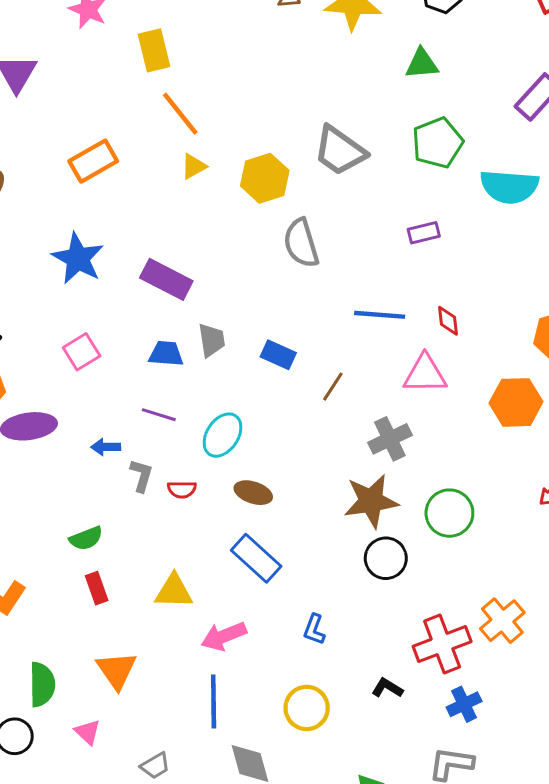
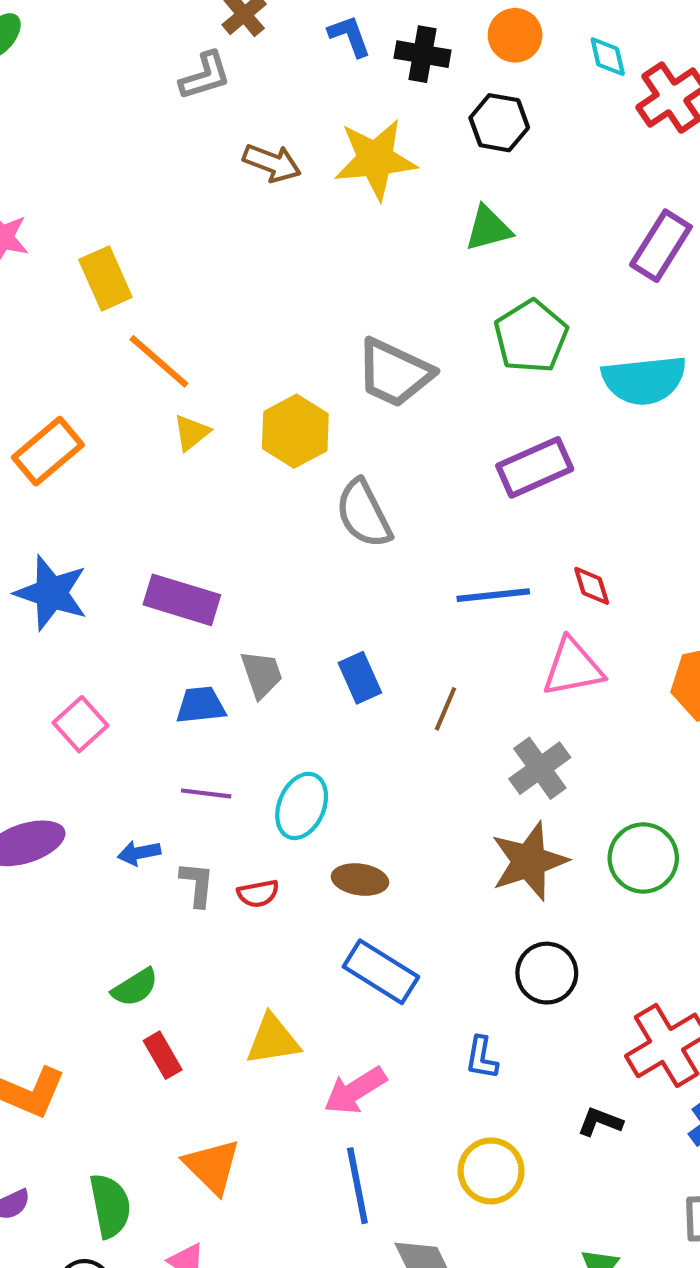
purple rectangle: (424, 233) -> (535, 467), size x1.6
blue rectangle: (278, 355) -> (360, 678), turned 52
black circle: (386, 558) -> (547, 973), moved

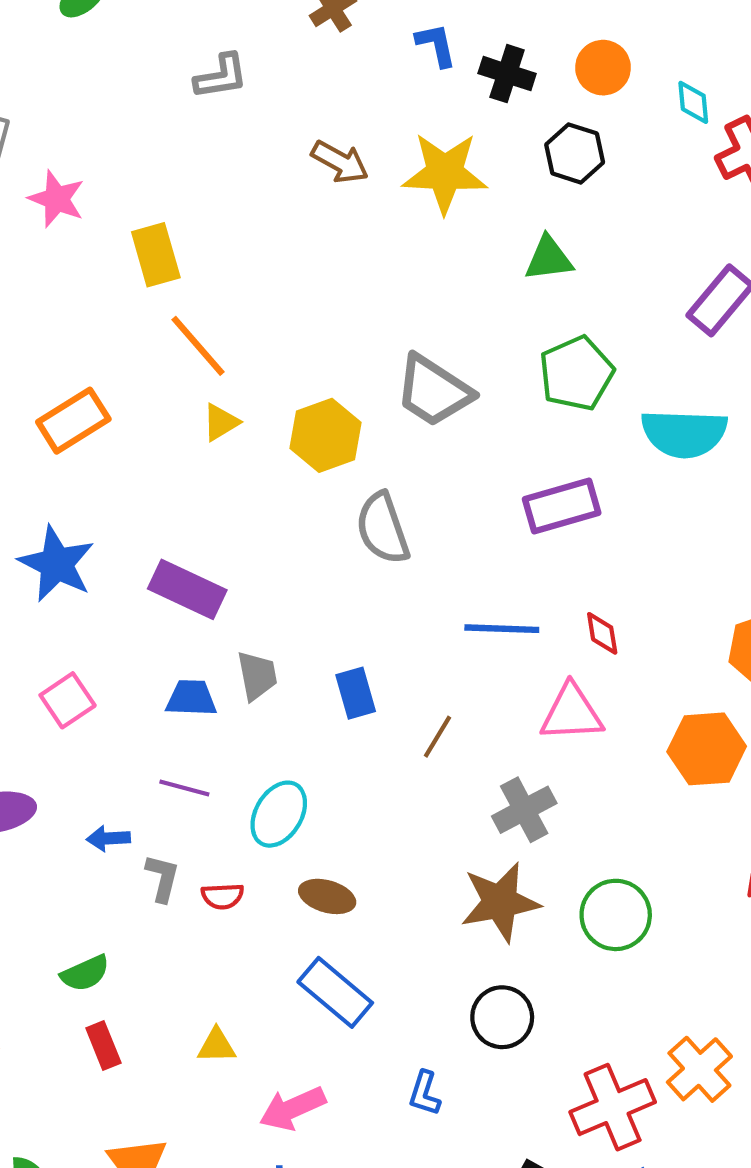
gray L-shape: (205, 76) -> (221, 76), moved
yellow triangle: (273, 1040) -> (217, 1046), size x0.7

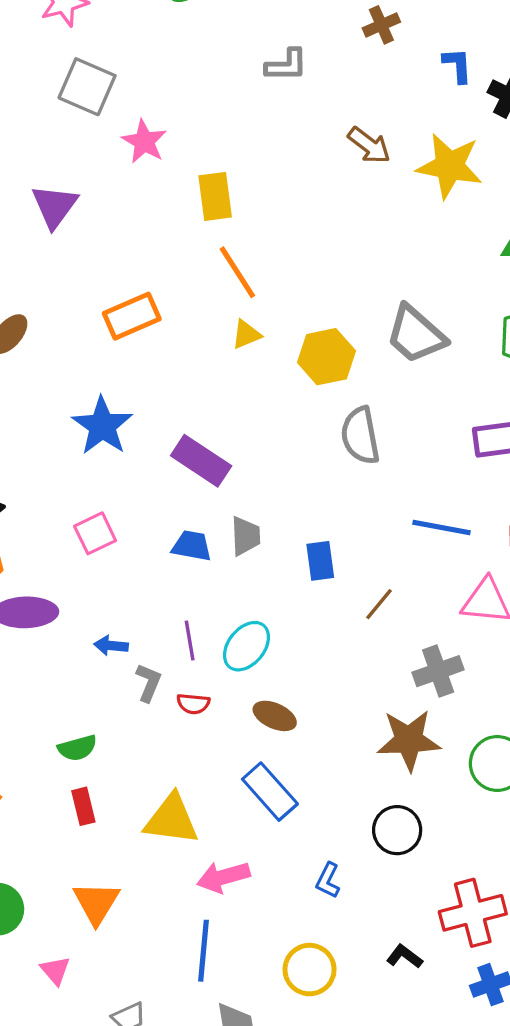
purple line: (184, 788) -> (190, 641), moved, turned 57
yellow triangle: (217, 1046) -> (171, 819), size x1.8

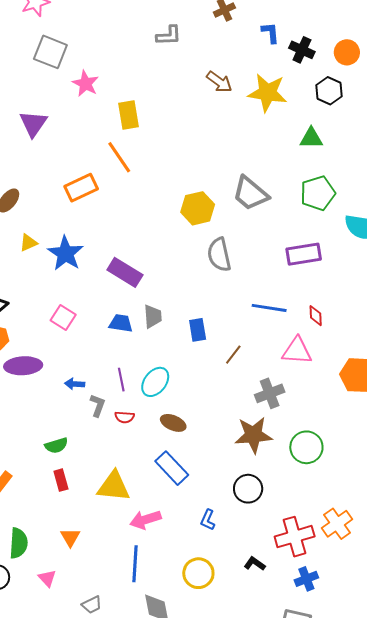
orange line: (237, 272) -> (119, 157), moved
yellow triangle: (246, 334) -> (28, 243), moved
pink square: (95, 533) -> (63, 317), turned -30
orange triangle: (96, 903) -> (70, 537), size x0.7

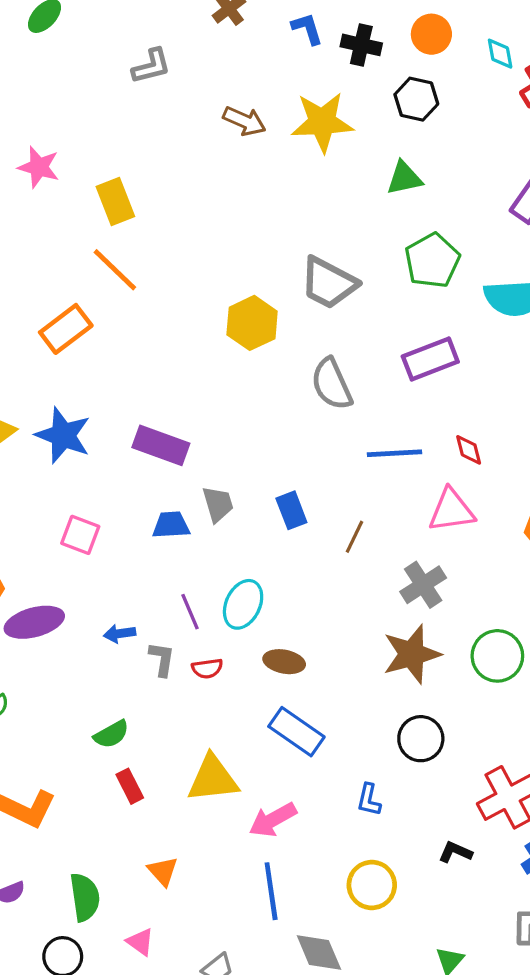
gray semicircle: (219, 255) -> (332, 384), moved

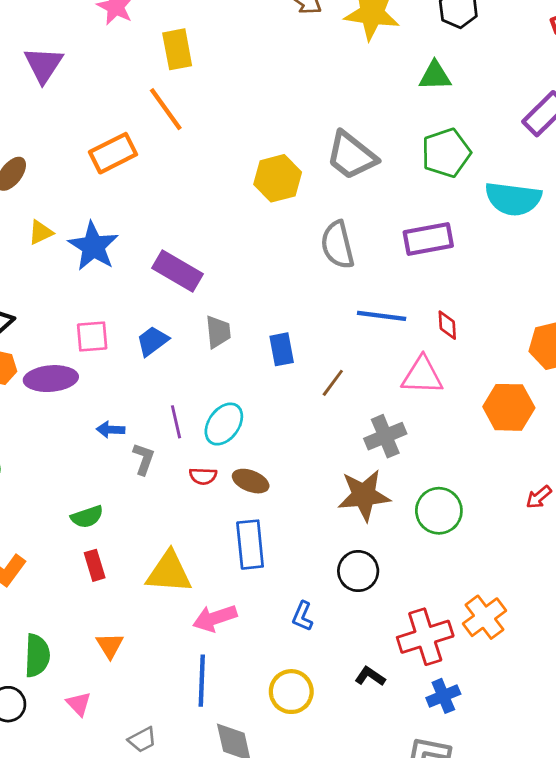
blue trapezoid: (171, 525) -> (152, 341), moved, turned -44
pink square: (80, 535) -> (92, 336), turned -36
purple ellipse: (34, 622) -> (51, 379), moved
red semicircle: (207, 668) -> (203, 476), moved
blue rectangle: (296, 732) -> (250, 545), turned 39

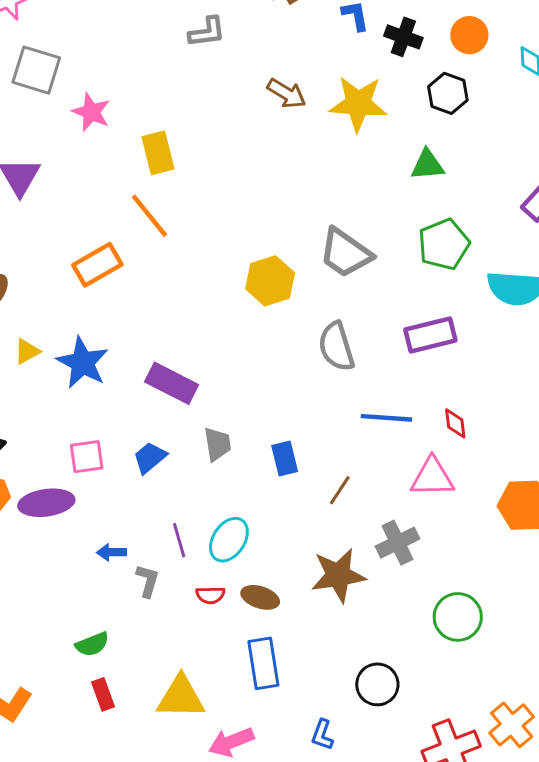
brown star: (364, 495) -> (338, 575), moved

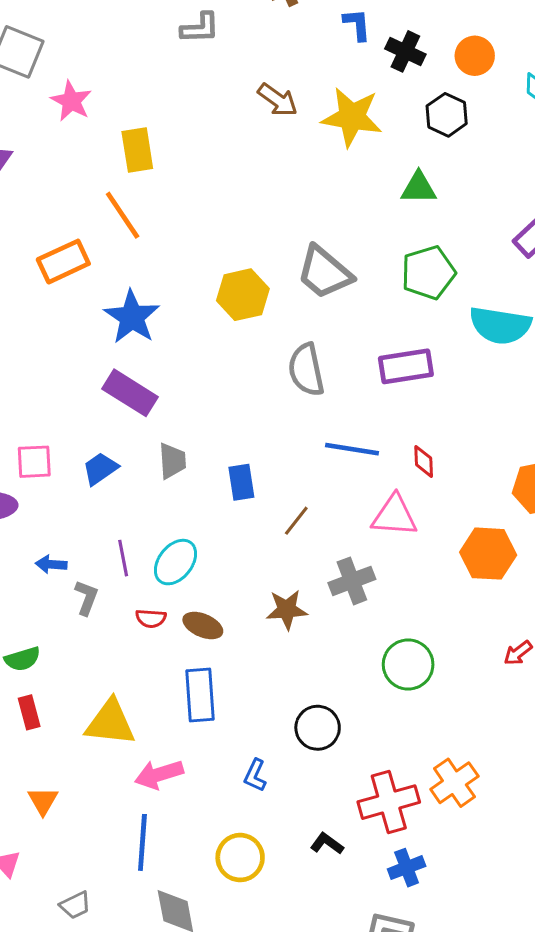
blue star: (82, 363) -> (132, 317), moved
brown star: (338, 575) -> (287, 610), size x0.7

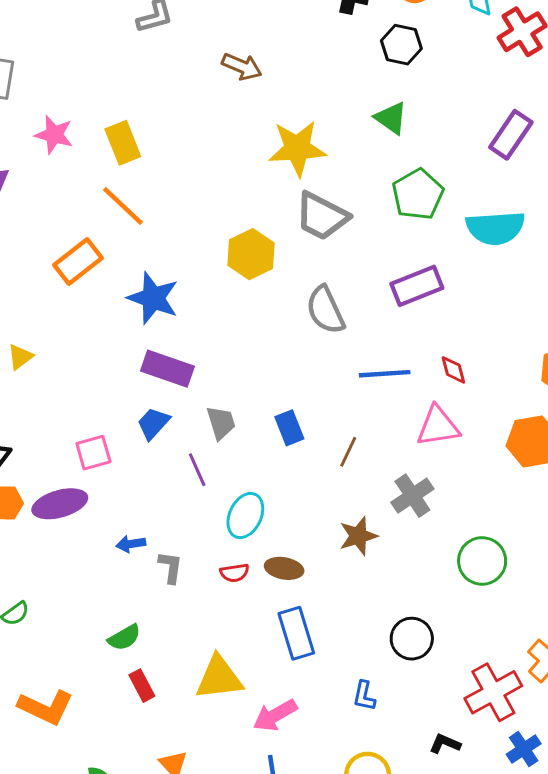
pink star: (71, 101) -> (54, 135), moved
yellow star: (352, 117) -> (297, 148), moved
green triangle: (419, 188) -> (391, 118), turned 48
blue trapezoid: (100, 469) -> (153, 423), moved
purple line: (123, 558) -> (197, 470), moved

